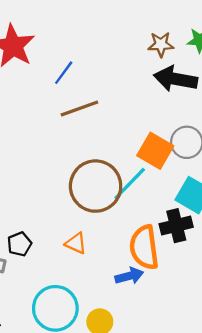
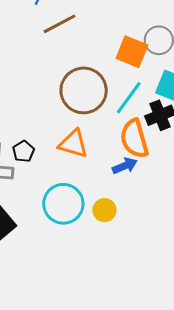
cyan line: (130, 184) -> (129, 98), moved
orange triangle: (76, 243) -> (73, 144), size x1.5

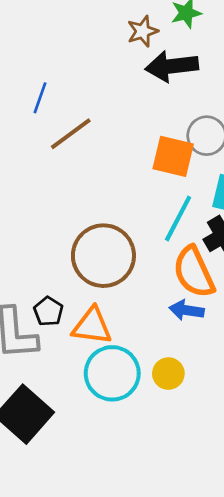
brown circle: (84, 90) -> (103, 256), moved
orange triangle: (73, 144) -> (92, 326), moved
blue arrow: (125, 166) -> (187, 310), turned -140

